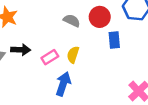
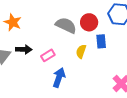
gray semicircle: (72, 21) -> (66, 25), size x1.5
yellow semicircle: (73, 55) -> (81, 51), moved

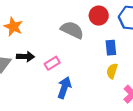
red circle: (89, 22) -> (99, 16), moved
yellow semicircle: (81, 51) -> (112, 71), moved

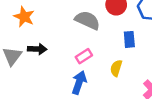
pink rectangle: (52, 63) -> (84, 56), moved
yellow semicircle: (112, 71) -> (116, 68), moved

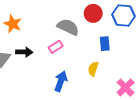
pink rectangle: (84, 56) -> (56, 47), moved

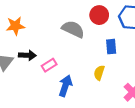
orange star: (13, 24) -> (15, 26), turned -30
pink rectangle: (56, 47) -> (49, 65), moved

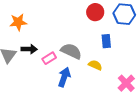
gray semicircle: (73, 29) -> (71, 51), moved
yellow semicircle: (99, 73) -> (95, 65), turned 96

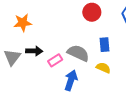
red circle: (95, 12) -> (92, 12), moved
blue rectangle: (106, 41) -> (104, 45), moved

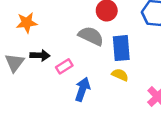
blue rectangle: (104, 45) -> (121, 48), size x1.5
gray semicircle: (78, 53) -> (91, 36), moved

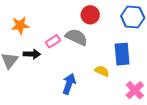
blue rectangle: (121, 48) -> (122, 54), moved
pink rectangle: (64, 66) -> (53, 41), moved

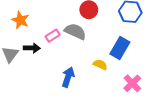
orange star: (20, 25) -> (20, 20), turned 30
blue rectangle: (122, 54) -> (120, 48), turned 35

